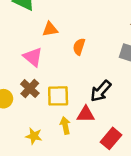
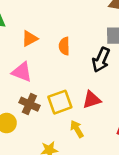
black arrow: (101, 91) -> (101, 60), moved
red triangle: (86, 114) -> (92, 100), moved

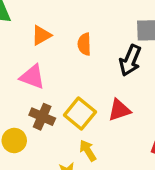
yellow square: (60, 102) -> (80, 114), turned -30
yellow arrow: (77, 129) -> (88, 151), moved

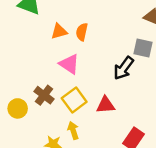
orange semicircle: (84, 44) -> (82, 32), moved
pink triangle: (32, 77) -> (69, 64), moved

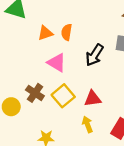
black arrow: (124, 68) -> (94, 55), moved
yellow arrow: (73, 130) -> (87, 124), moved

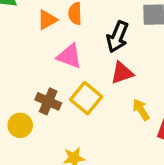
red triangle: (93, 99) -> (122, 73), moved
yellow arrow: (87, 124) -> (141, 110), moved

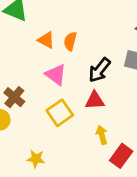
orange triangle: (47, 20) -> (46, 40), turned 42
brown cross: (48, 101) -> (14, 97), moved

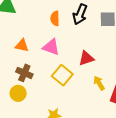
orange triangle: (46, 40) -> (22, 45), moved
black arrow: (99, 70) -> (80, 14), moved

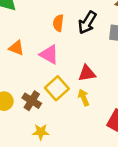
brown cross: (24, 73) -> (32, 101), moved
yellow arrow: (99, 83) -> (84, 97), moved

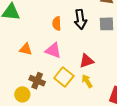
black arrow: (87, 23) -> (80, 19), turned -30
brown cross: (32, 101) -> (37, 81), moved

